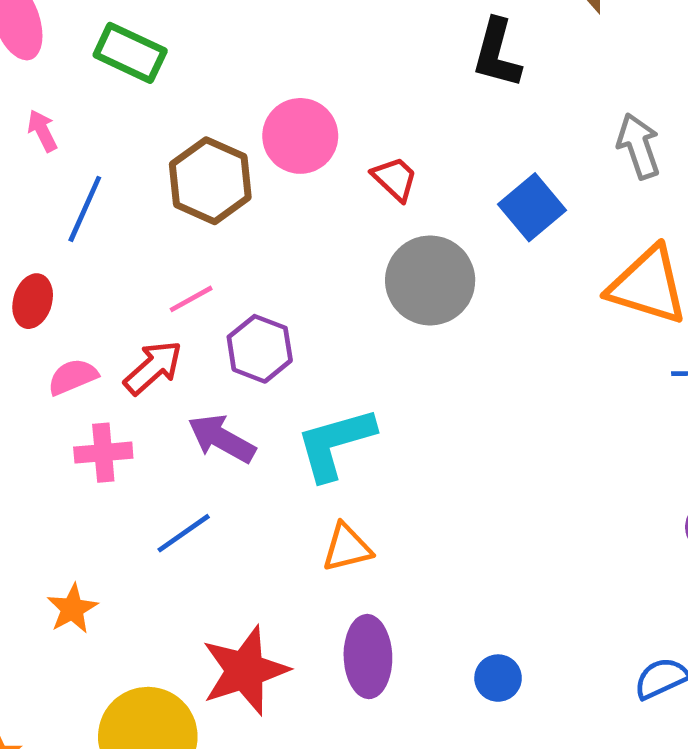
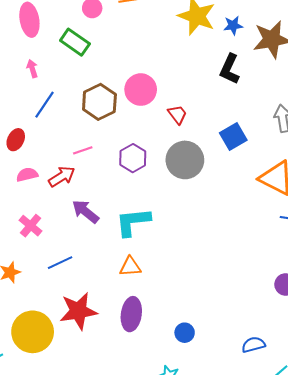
purple hexagon: (260, 349) -> (133, 158), moved
pink cross: (103, 453) -> (31, 226), moved, turned 35
blue line: (184, 533) -> (60, 263), moved

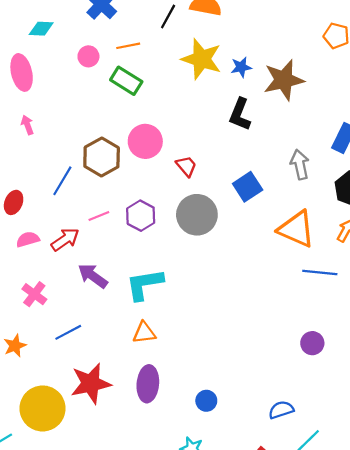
green rectangle: (75, 42) -> (126, 81), moved
blue line: (44, 105) -> (62, 181), moved
pink line: (83, 150) -> (99, 216), moved

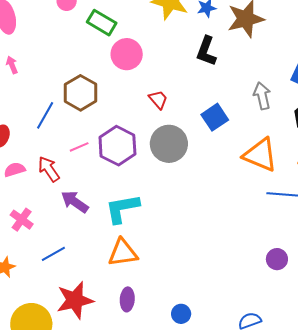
pink circle: (145, 141) -> (127, 54), moved
purple hexagon: (141, 216) -> (117, 146), size x1.4
red arrow: (65, 240) -> (49, 169), turned -88
orange triangle: (144, 333) -> (123, 253), size x1.4
purple ellipse: (148, 384) -> (127, 299), size x0.7

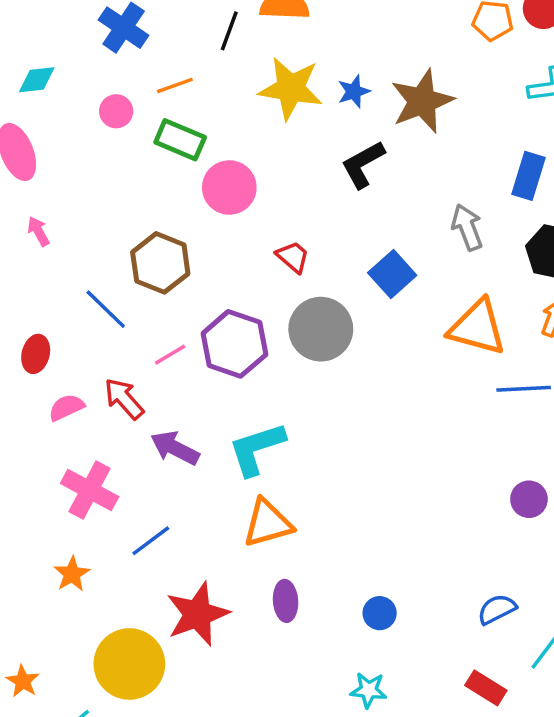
black L-shape: (206, 51) -> (363, 164), turned 48
blue line: (45, 115) -> (106, 309), turned -68
pink cross: (22, 220) -> (90, 490), size x1.4

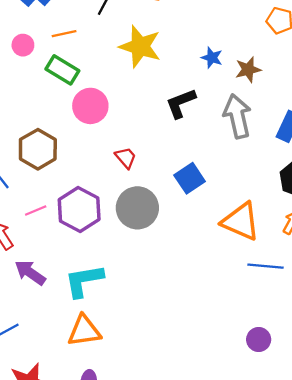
blue star: (354, 91) -> (212, 58), moved, turned 30
brown star: (422, 101) -> (248, 70), moved, size x0.6
gray arrow: (467, 227) -> (237, 116), moved, size x1.4

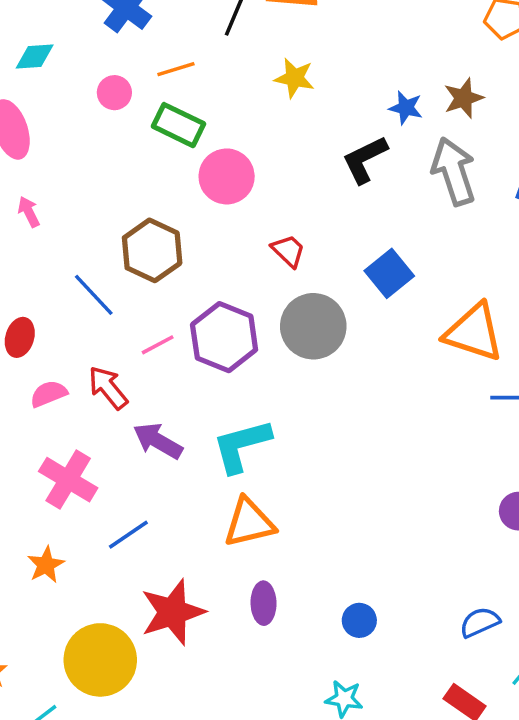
yellow star: (140, 46) -> (294, 78), size x0.6
blue star: (212, 58) -> (406, 108), moved

